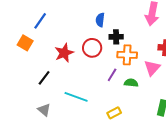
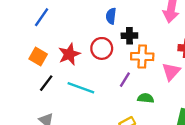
orange square: (25, 43) -> (38, 57), moved
green semicircle: (131, 83) -> (146, 98), moved
cyan line: (76, 97) -> (81, 88), moved

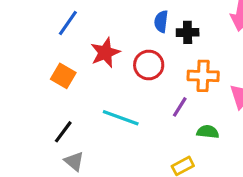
black cross: (129, 36) -> (188, 32), moved
red star: (69, 54) -> (105, 53), moved
black line: (46, 83) -> (63, 132), moved

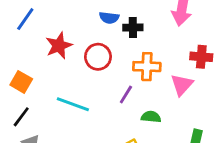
blue semicircle: (161, 22) -> (109, 18), turned -90
orange square: (63, 76) -> (21, 82), moved

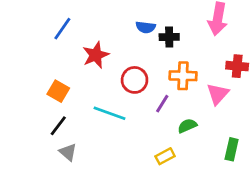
red circle: (98, 57) -> (135, 80), moved
green semicircle: (151, 117) -> (187, 126), turned -30

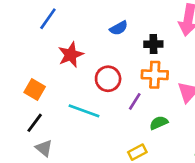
blue semicircle: (146, 27) -> (119, 28), turned -36
blue line: (62, 29) -> (48, 19), moved
black cross: (169, 37) -> (153, 44), moved

